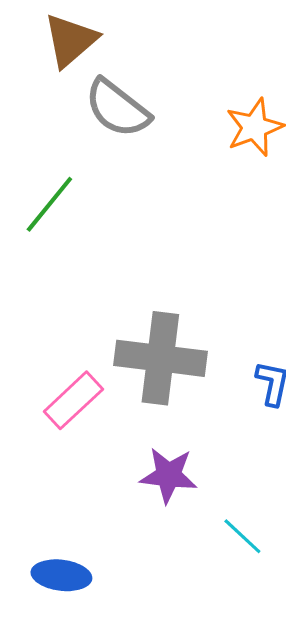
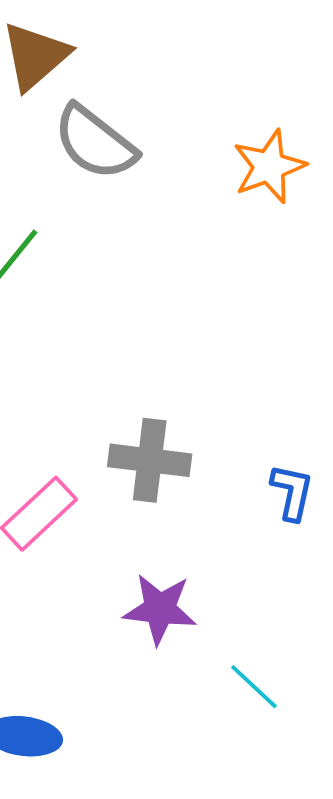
gray cross: (160, 358) -> (150, 460), size x0.7

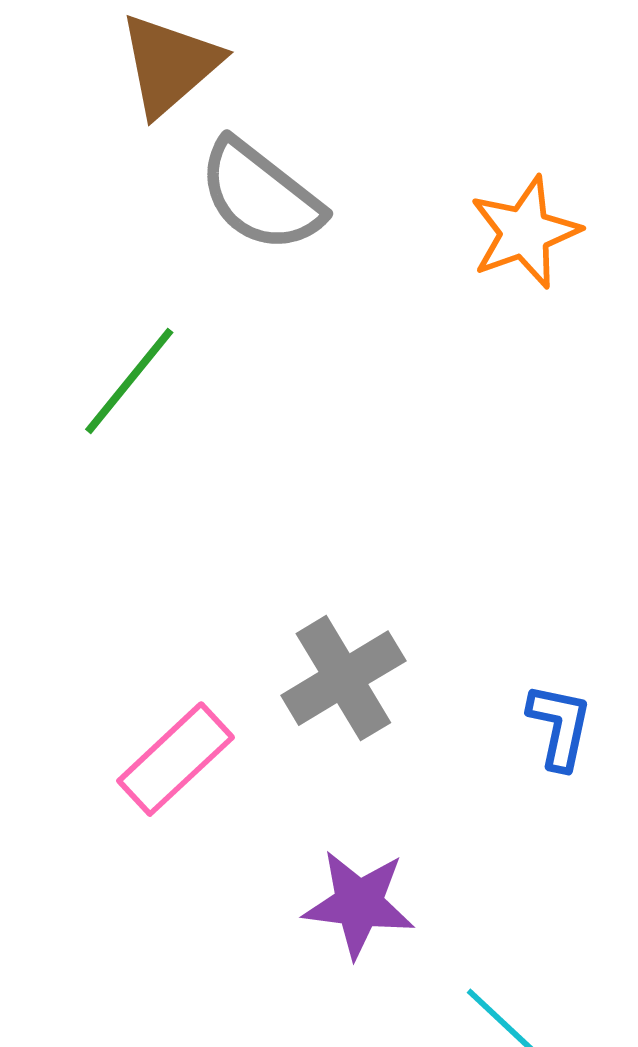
gray cross: (150, 460) -> (343, 678), turned -38

